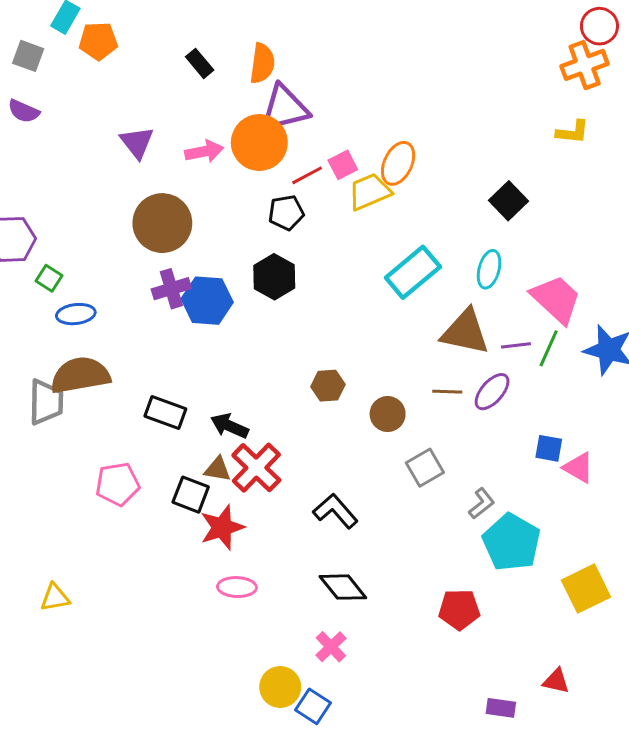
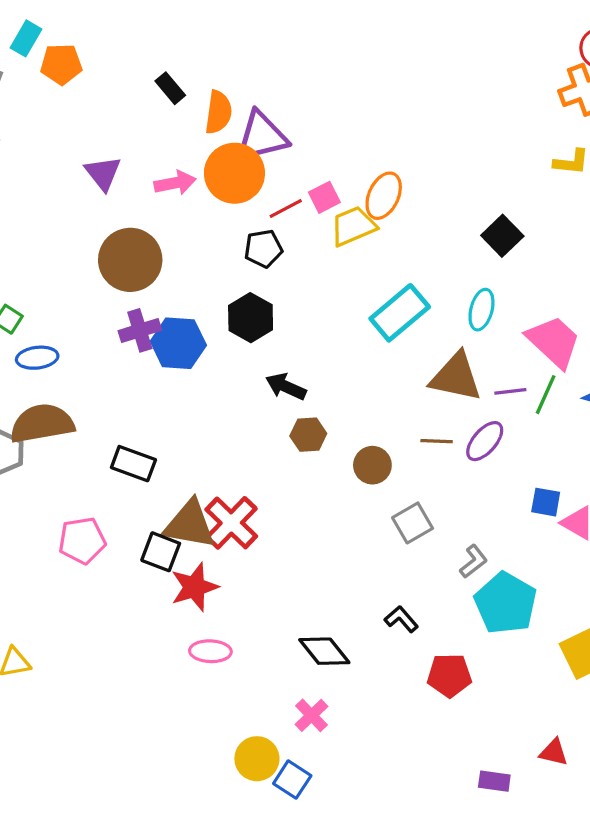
orange semicircle: (262, 63) -> (218, 112), moved
black arrow: (229, 426) -> (286, 387), moved
brown triangle: (218, 469) -> (190, 525), size x1.8
black L-shape: (335, 511) -> (401, 619), moved, size x0.7

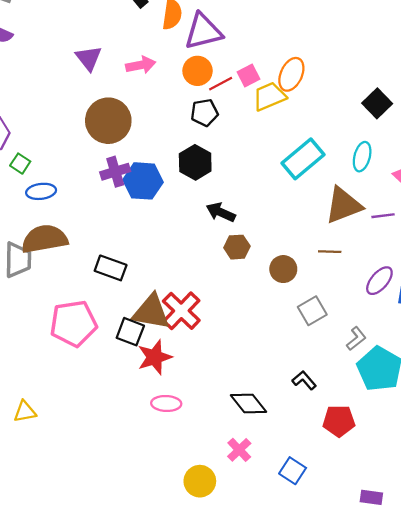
orange circle: (234, 173) -> (198, 71), moved, size x0.7
brown triangle: (456, 377) -> (344, 205), turned -33
purple ellipse: (485, 441) -> (379, 281), moved
pink pentagon: (82, 541) -> (73, 324), size x1.4
blue square: (292, 780) -> (293, 471), moved

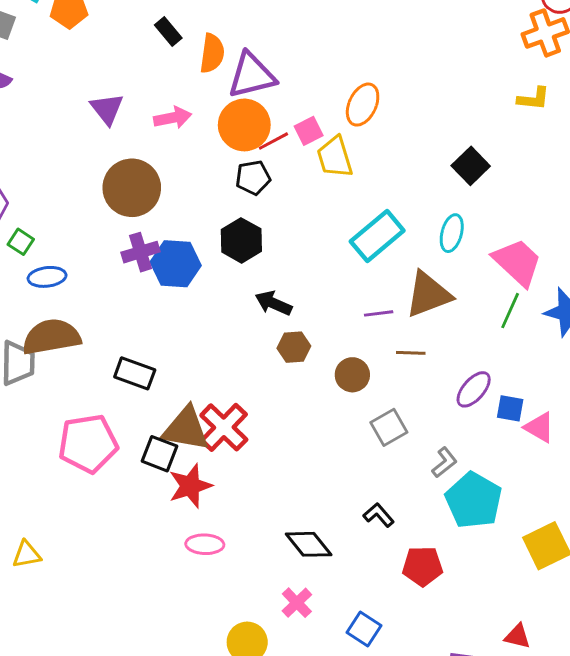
orange circle: (198, 71) -> (244, 125), size x1.4
orange ellipse: (291, 74) -> (363, 105), moved
yellow trapezoid: (269, 96) -> (335, 157), turned -84
purple line: (383, 216) -> (379, 313), moved

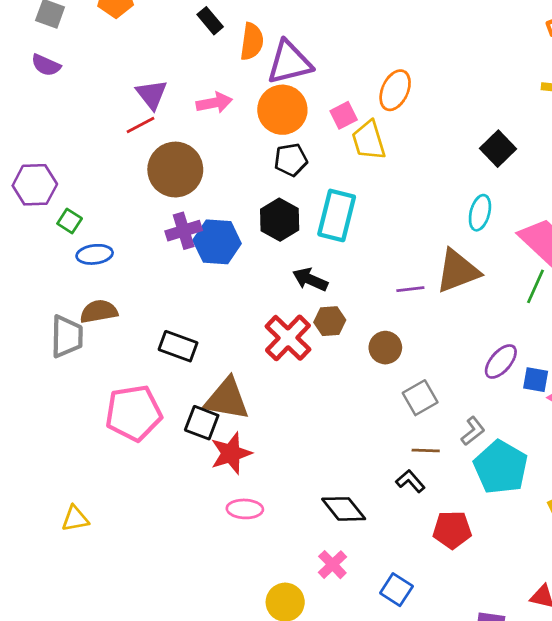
red line: (273, 141) -> (141, 125), moved
cyan rectangle: (377, 236) -> (337, 215), moved, turned -36
brown semicircle: (51, 337) -> (99, 311), size x0.7
brown line: (411, 353) -> (426, 451), moved
red cross: (224, 427) -> (288, 338), moved

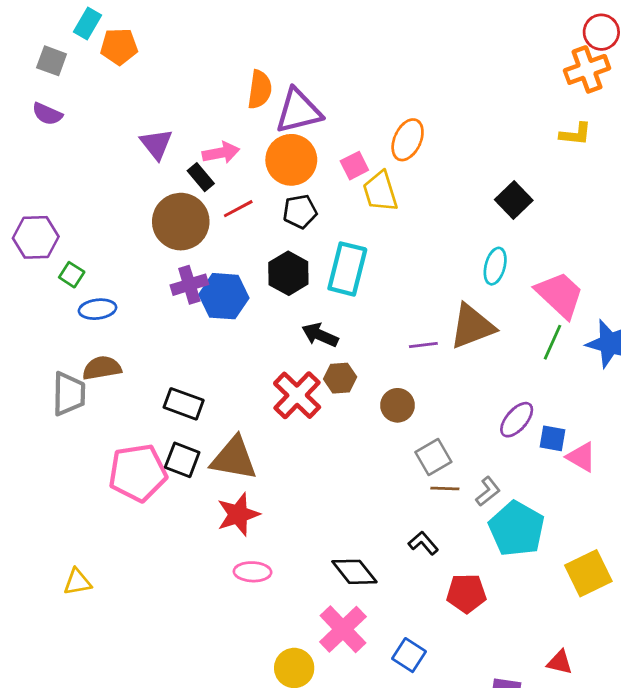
black rectangle: (210, 21) -> (201, 177), moved
red line: (141, 125) -> (238, 209), moved
black square: (202, 423) -> (182, 460), moved
brown line: (426, 451) -> (445, 489), moved
pink cross: (332, 565) -> (343, 629), size x1.6

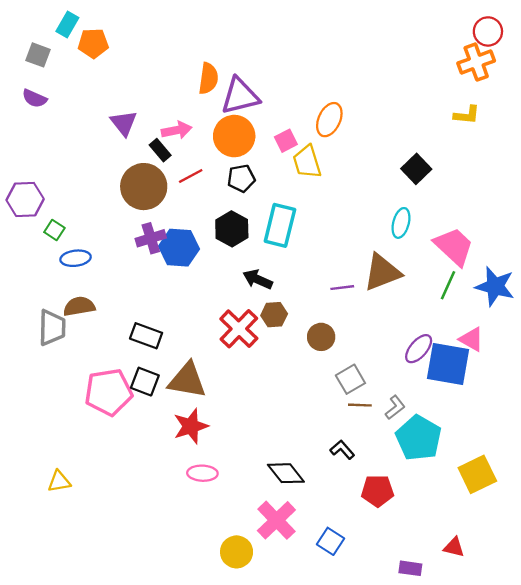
blue square: (553, 438) -> (448, 364), size x2.0
pink triangle: (581, 457) -> (471, 339), moved

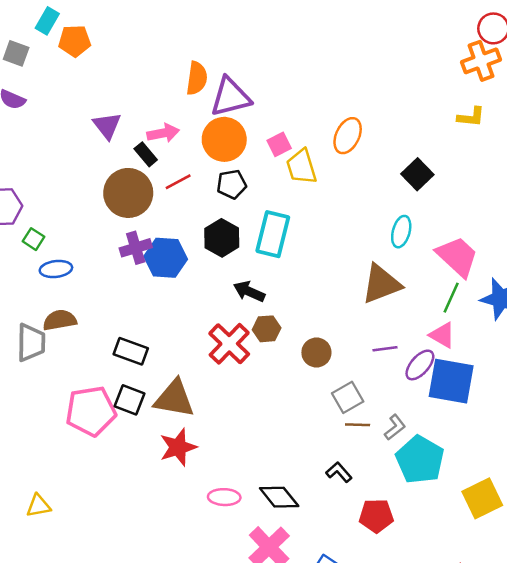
orange ellipse: (329, 120) -> (348, 136), moved
purple line: (342, 288) -> (385, 349), moved
pink triangle: (471, 339) -> (442, 335), moved
pink ellipse: (202, 473) -> (224, 497), moved

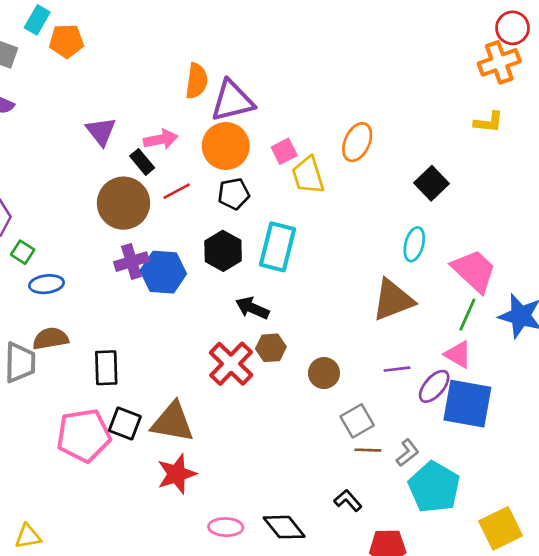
black rectangle: (131, 351) -> (106, 368), moved, turned 68

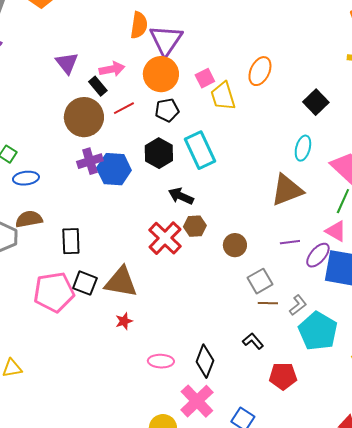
purple triangle: (232, 101) -> (166, 40), turned -42
cyan rectangle: (278, 247) -> (200, 150), turned -39
red star: (177, 474) -> (124, 321), size x0.6
black diamond: (284, 527) -> (205, 361), turned 60

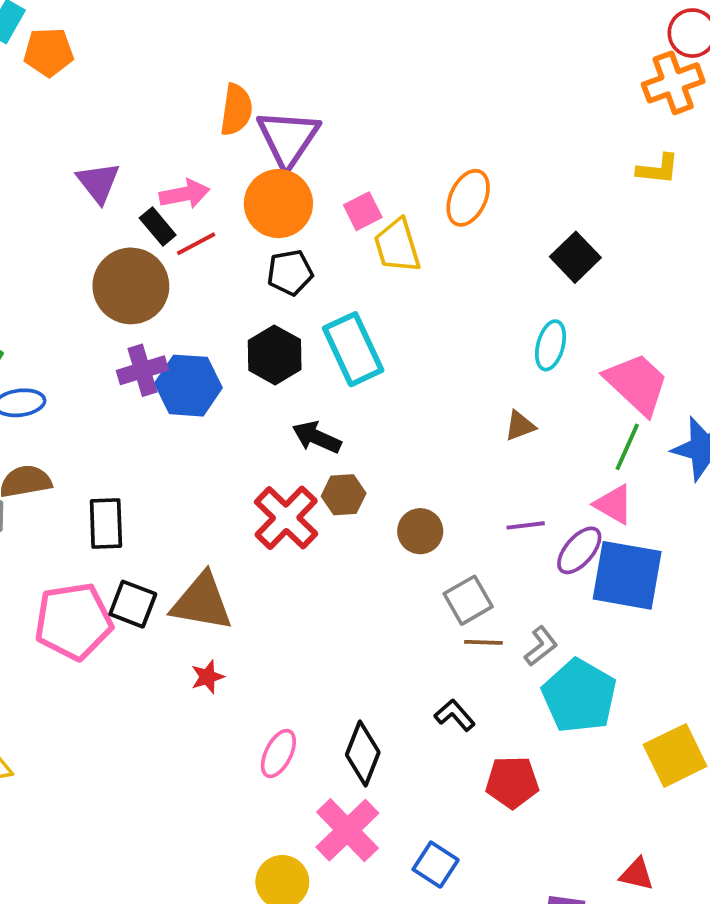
red line: (124, 108) -> (196, 244), moved
brown triangle: (287, 190) -> (520, 426), size x0.5
pink ellipse: (161, 361) -> (278, 753), turned -65

